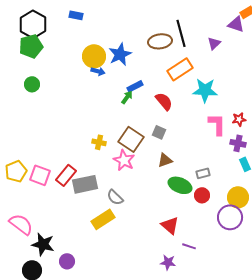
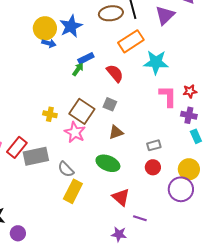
purple triangle: (214, 43) -> (165, 15), size x1.5
green ellipse: (180, 185) -> (108, 163), moved
yellow rectangle: (103, 219) -> (73, 191), moved, turned -30

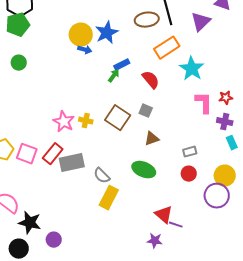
cyan star: (156, 62) -> (192, 69), turned 30
pink star: (75, 132) -> (64, 122), moved
red triangle: (121, 197) -> (164, 215), moved

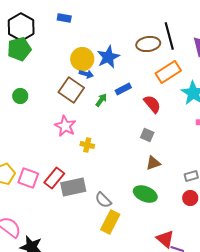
green circle: (19, 63) -> (20, 96), moved
green arrow: (114, 76) -> (101, 100), moved
brown square: (118, 118) -> (71, 90), moved
pink star: (64, 122) -> (65, 126), moved

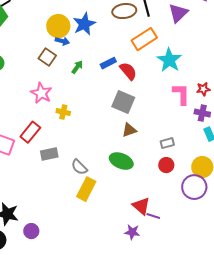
blue rectangle: (123, 89) -> (108, 63), moved
brown square: (71, 90) -> (47, 57), size x0.7
gray square: (147, 135) -> (123, 102), size x1.6
red rectangle: (54, 178) -> (30, 132), moved
gray rectangle: (73, 187) -> (49, 154), size x0.7

